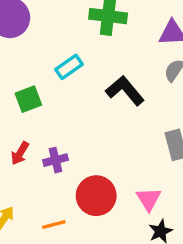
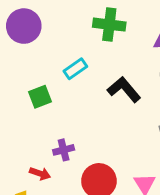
red arrow: (20, 153) -> (40, 174), moved, turned -102

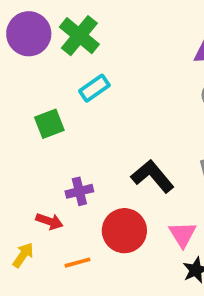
green cross: (109, 25) -> (79, 36), moved, turned 32
black L-shape: (124, 89) -> (153, 176), moved

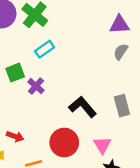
purple cross: (79, 191) -> (36, 86), moved, turned -35

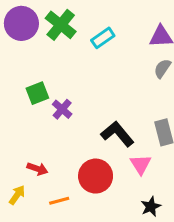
cyan rectangle: (45, 49) -> (103, 38), moved
pink triangle: (102, 145) -> (141, 164), moved

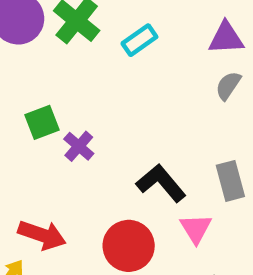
red arrow: (37, 169) -> (42, 235), size x1.5

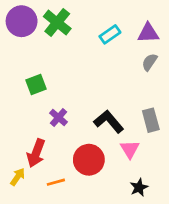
cyan rectangle: (139, 40) -> (110, 34), moved
purple cross: (79, 146) -> (58, 118), moved
red arrow: (42, 235) -> (36, 153), turned 92

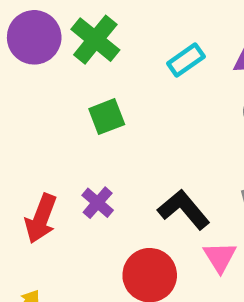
green square: (36, 85) -> (107, 117), moved
red arrow: (36, 153) -> (41, 219), moved

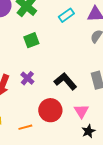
pink triangle: (220, 257) -> (81, 111), moved

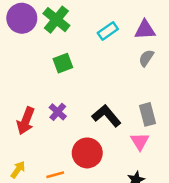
pink triangle: (81, 111) -> (140, 141), moved

